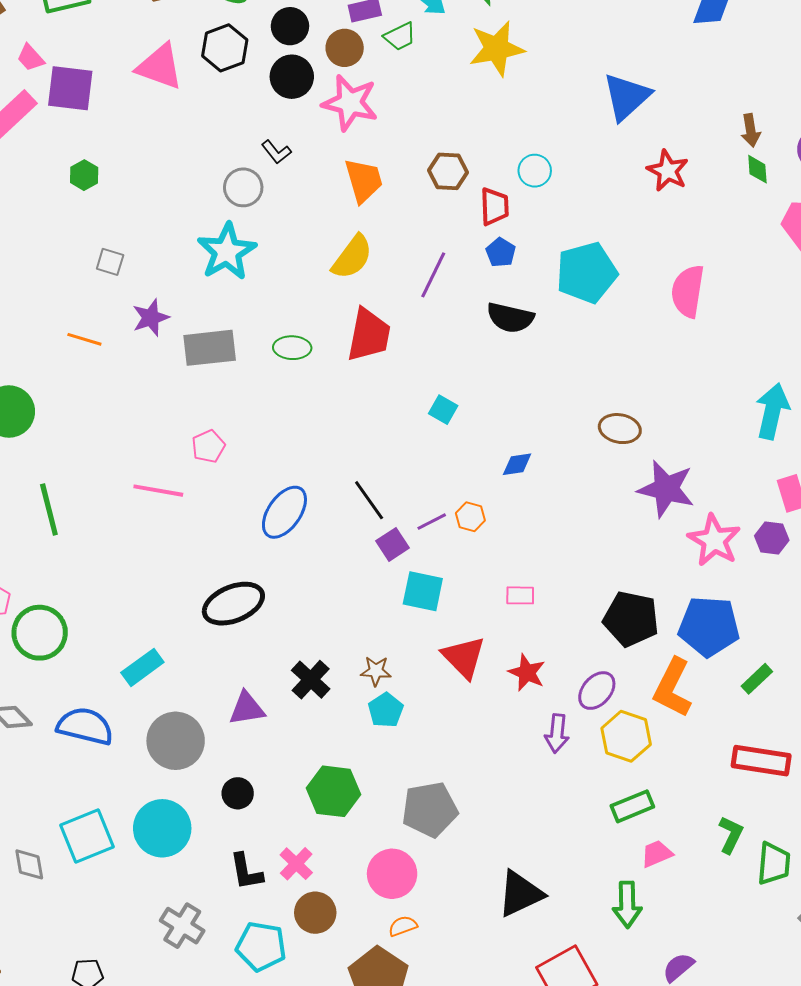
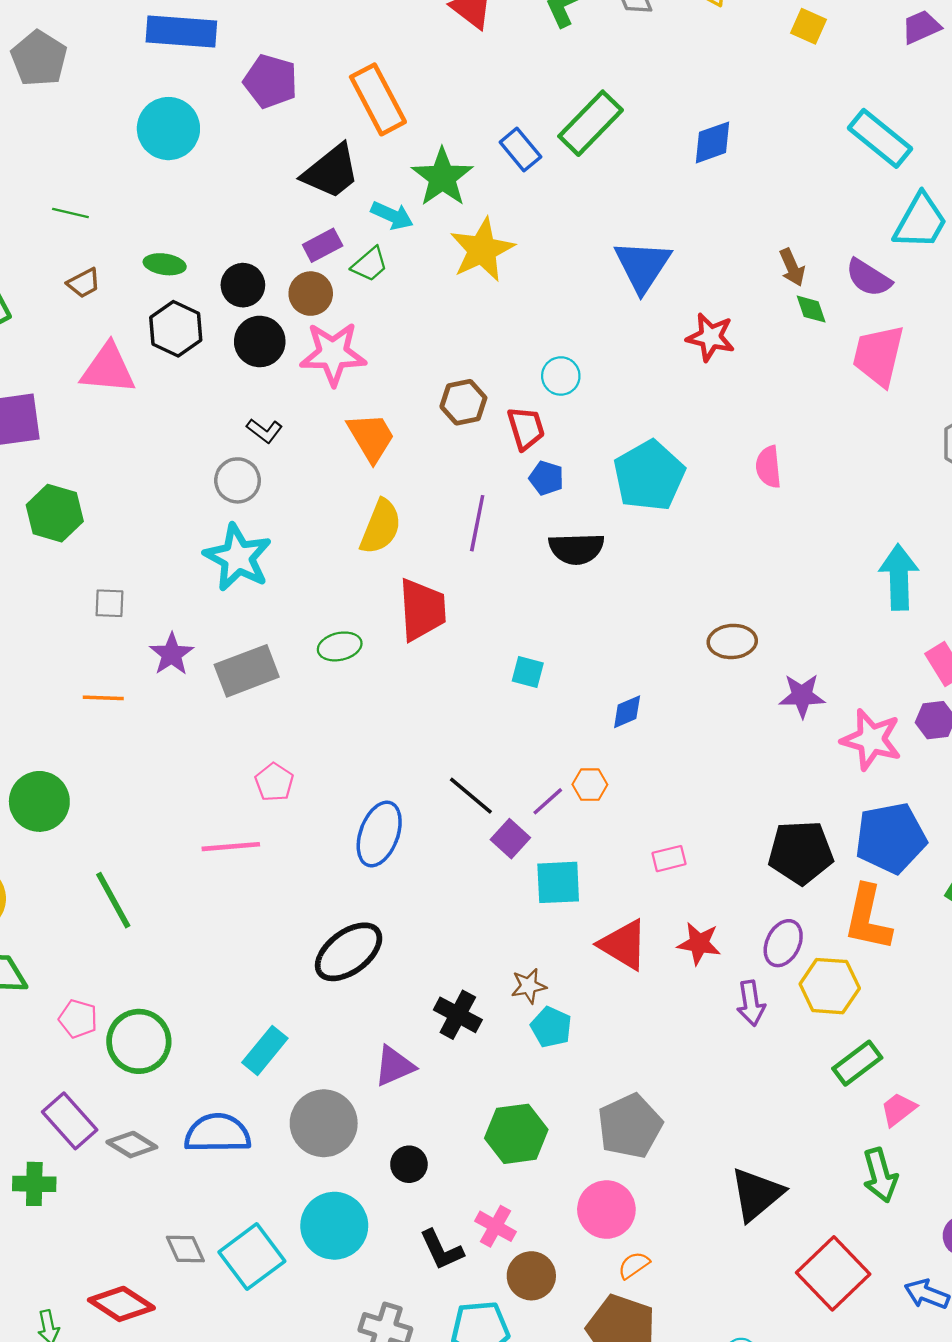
green hexagon: (84, 175) -> (55, 513), size x1.6
pink semicircle: (688, 291) -> (768, 467), size x0.7
purple star: (666, 489) -> (802, 696), size x0.7
gray diamond: (29, 864) -> (185, 1249), moved

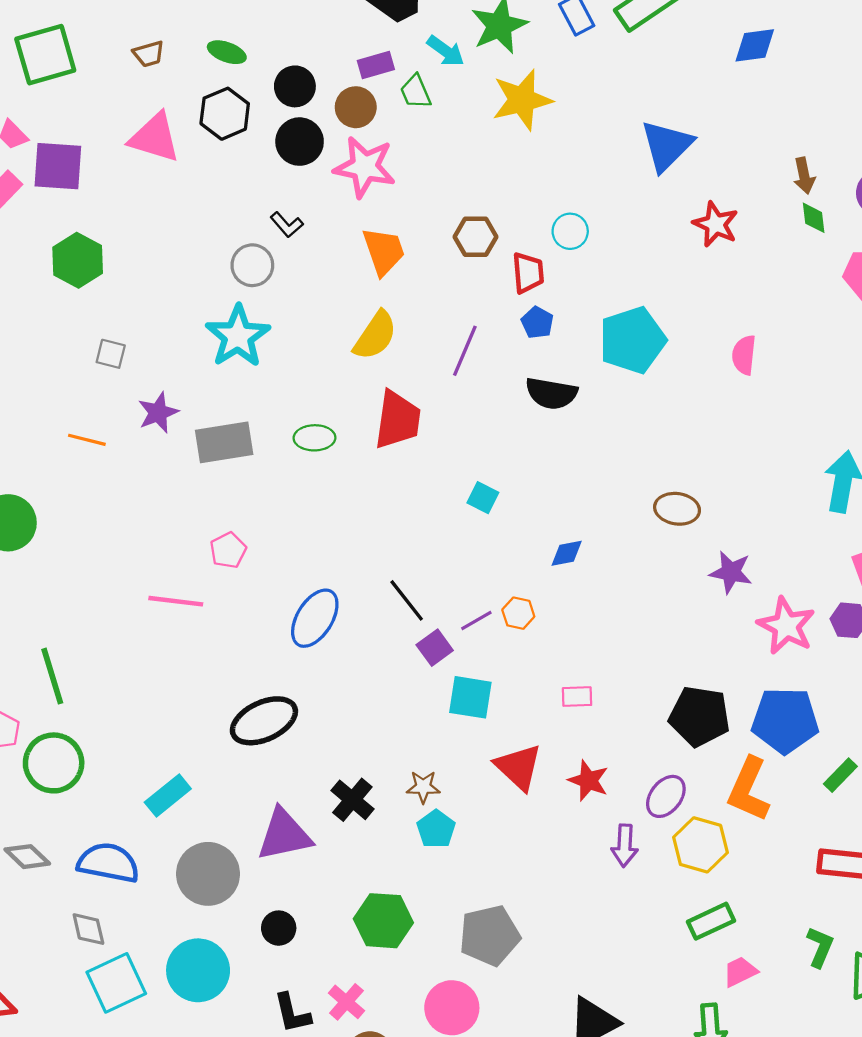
green trapezoid: (370, 264) -> (416, 92), turned 96
green line: (113, 900) -> (52, 676), moved
purple triangle: (394, 1066) -> (284, 835), size x1.4
gray diamond: (185, 1249) -> (88, 929), moved

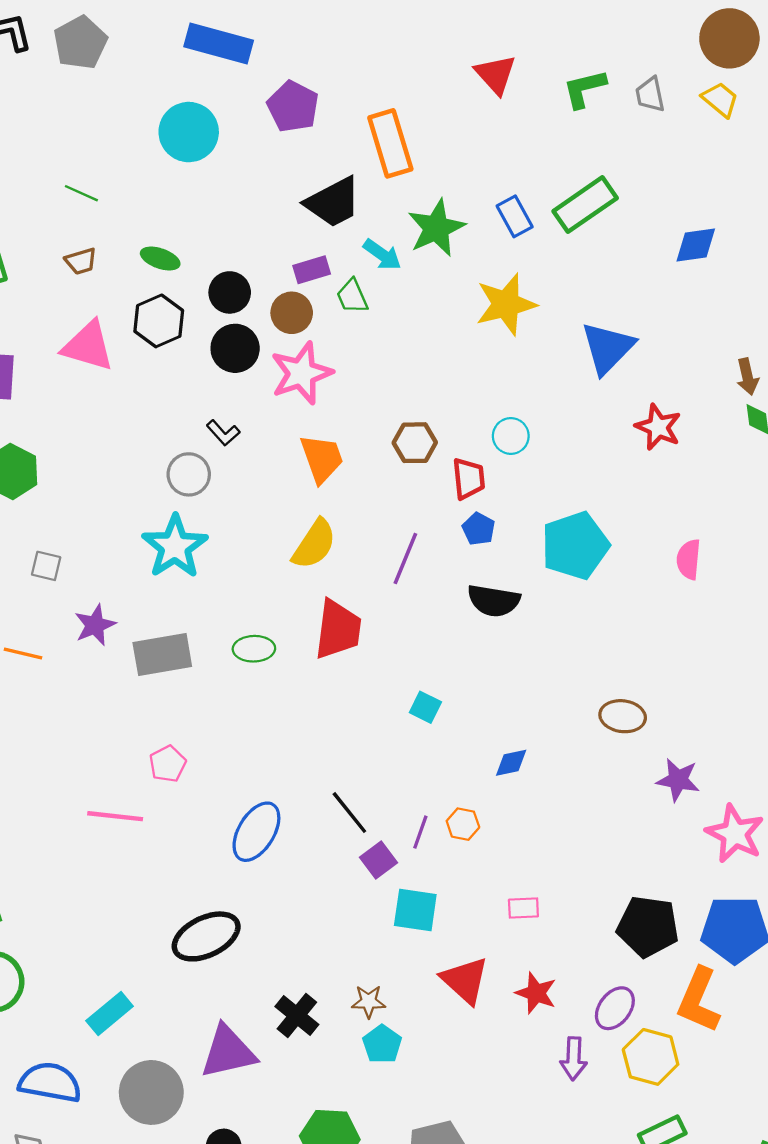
yellow star: (522, 100) -> (506, 304), moved
pink star: (365, 167) -> (301, 373), turned -30
purple line: (476, 620) -> (420, 832), turned -40

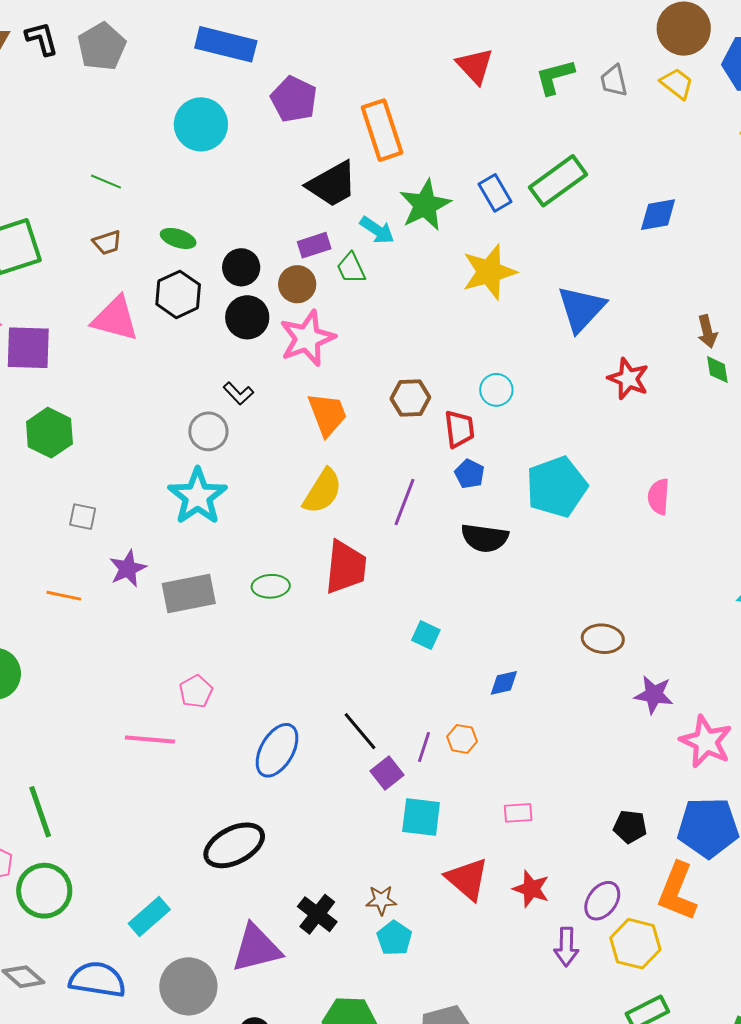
black pentagon: (648, 926) -> (630, 827), size x0.6

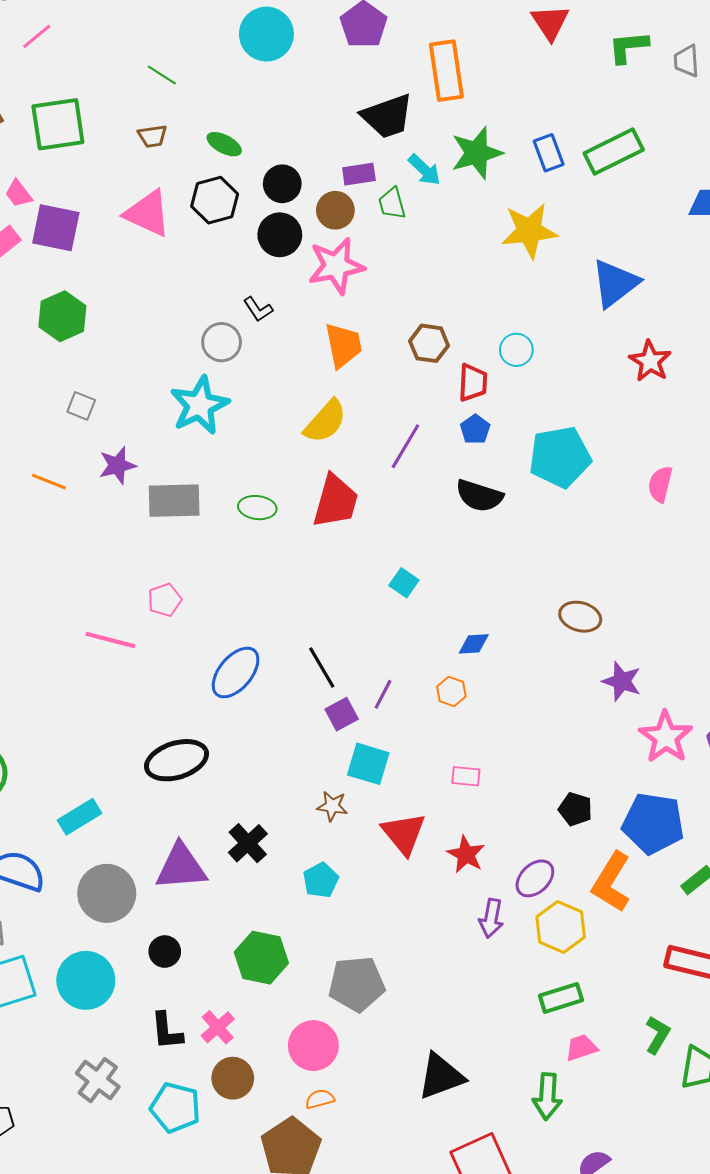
orange hexagon: (462, 739) -> (451, 692), moved
brown star: (381, 900) -> (332, 806), moved

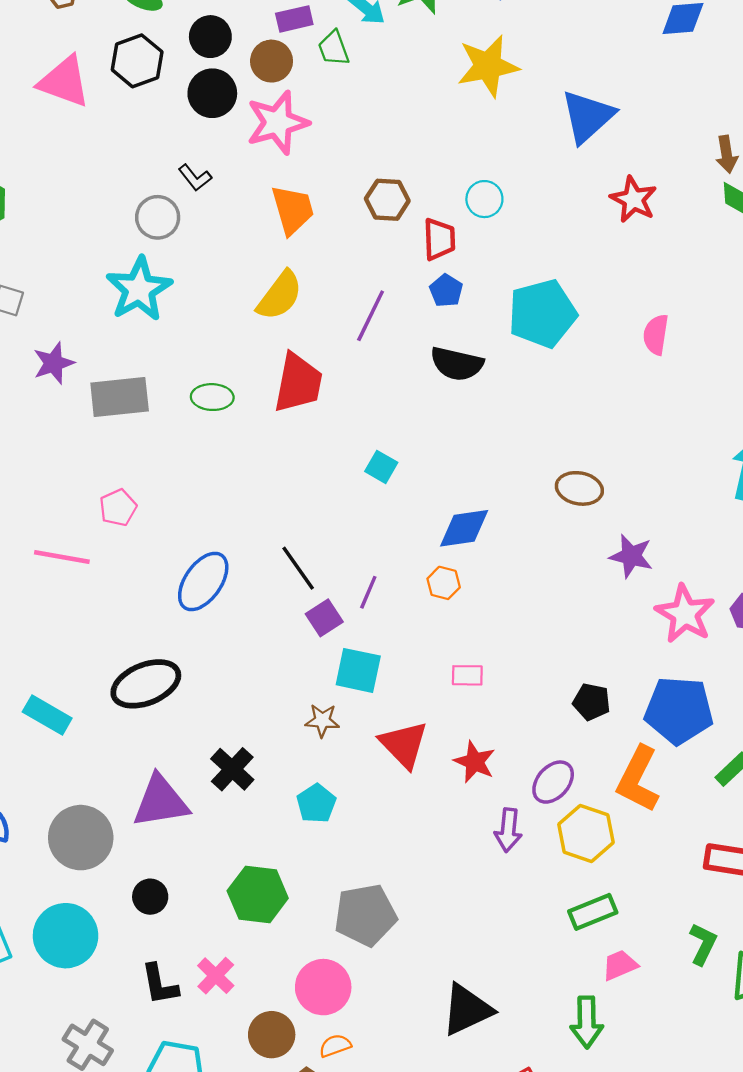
blue diamond: (474, 644) -> (464, 528), size x1.5
cyan rectangle: (80, 817) -> (47, 715), moved, turned 66
brown circle: (233, 1078) -> (272, 1035), moved

